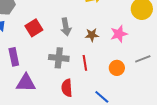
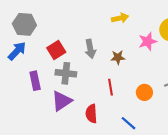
pink star: (119, 34) -> (148, 41), moved
gray cross: (59, 58) -> (66, 73), moved
purple triangle: (26, 83) -> (62, 101), moved, turned -35

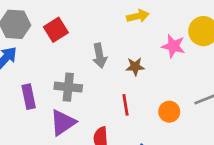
pink star: (148, 41) -> (173, 46), turned 30
red square: (56, 50) -> (56, 30), moved

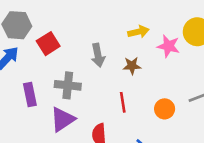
yellow arrow: (138, 16) -> (138, 32), moved
red square: (56, 30) -> (48, 44), moved

